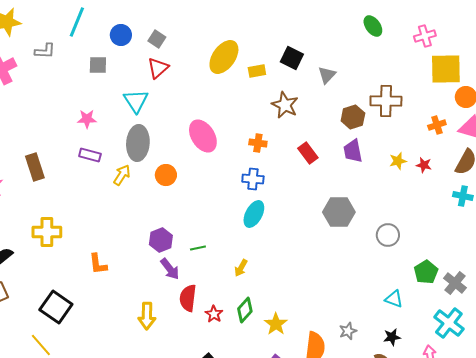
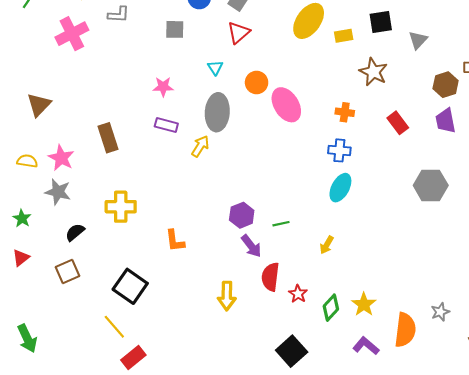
black square: (292, 58) -> (381, 22), turned -35
cyan triangle: (136, 101) -> (215, 68), size x0.6
orange circle: (166, 175) -> (257, 82), moved
green diamond: (245, 310) -> (331, 308), moved

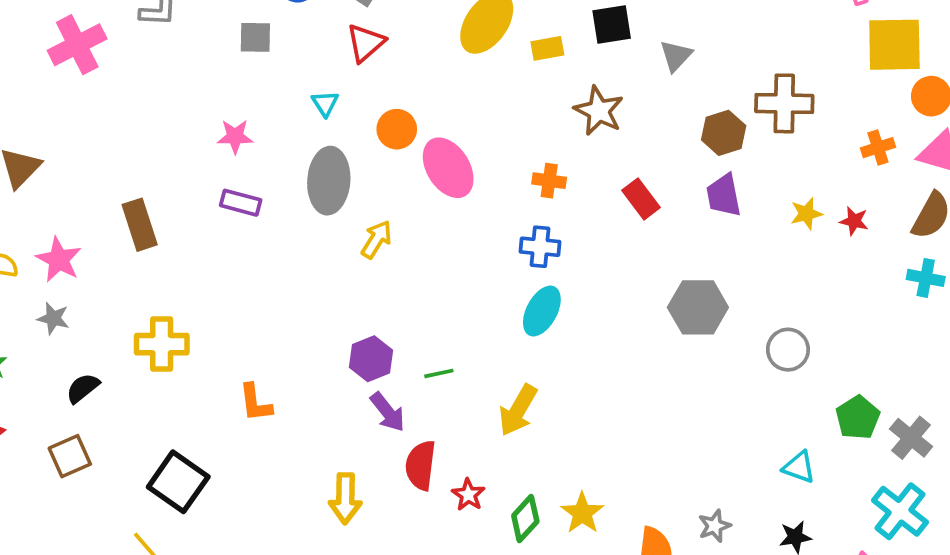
yellow arrow: (200, 146) -> (377, 239), moved
gray star: (58, 192) -> (53, 318), size x0.7
yellow arrow: (327, 245) -> (518, 410), size x1.6

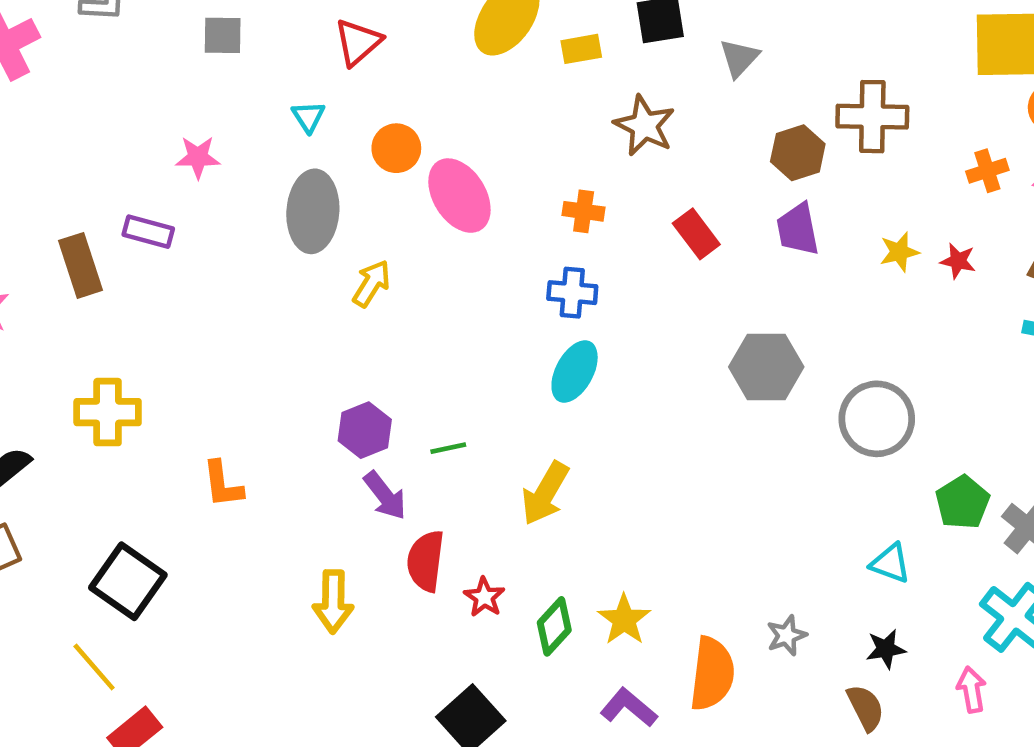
purple rectangle: (241, 203) -> (148, 232), moved
gray circle: (788, 350) -> (877, 419), size x1.4

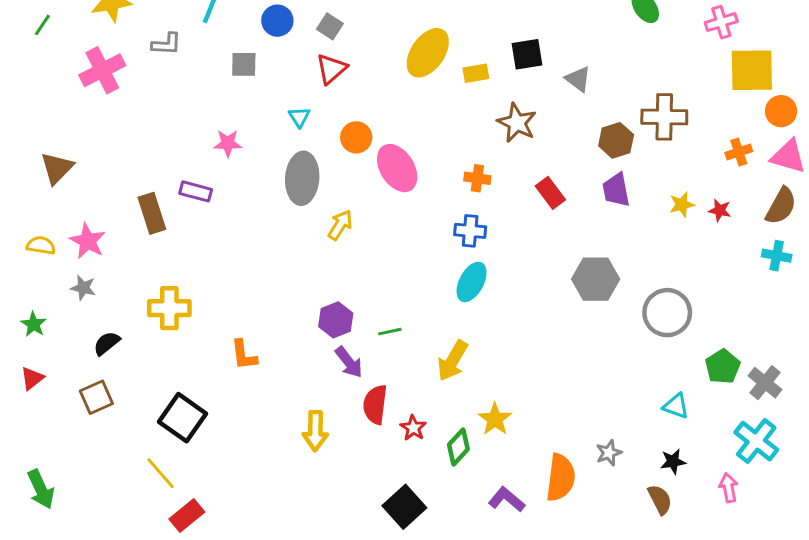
gray triangle: (739, 58) -> (578, 79), turned -36
yellow star: (624, 620) -> (495, 419), moved

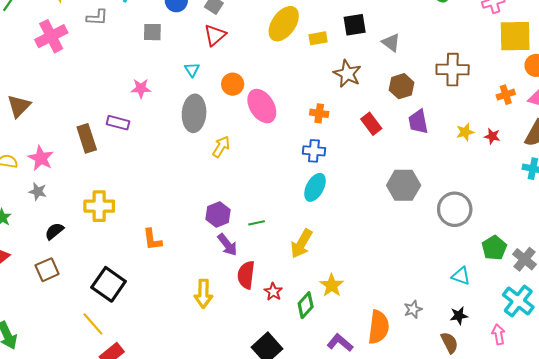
brown hexagon: (616, 140) -> (402, 86), moved

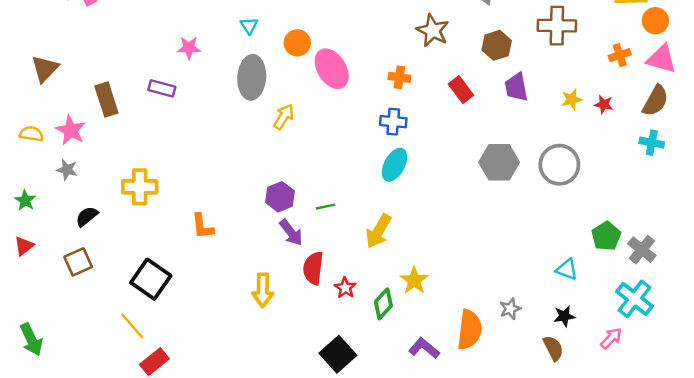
brown rectangle: (87, 138) -> (106, 99), moved
gray circle: (455, 209) -> (559, 165), moved
pink arrow: (498, 334) -> (611, 338), turned 54

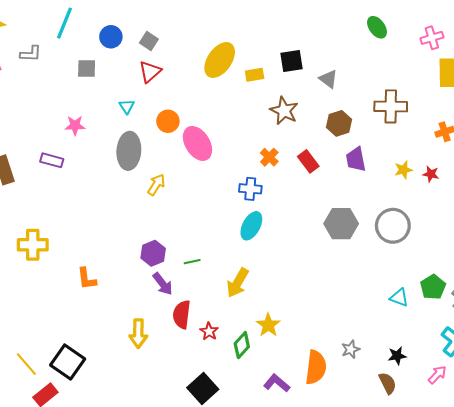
orange cross: (399, 77) -> (269, 157), moved, turned 36
cyan triangle: (567, 269) -> (399, 298), moved
black square: (151, 279) -> (68, 362), moved

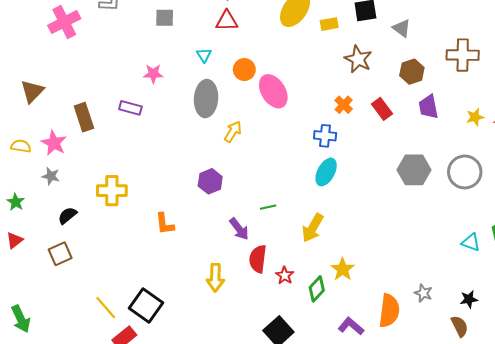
red triangle: (150, 72) -> (227, 21), turned 40
purple hexagon: (153, 253) -> (210, 181), moved
gray star: (351, 349) -> (423, 293), turned -30

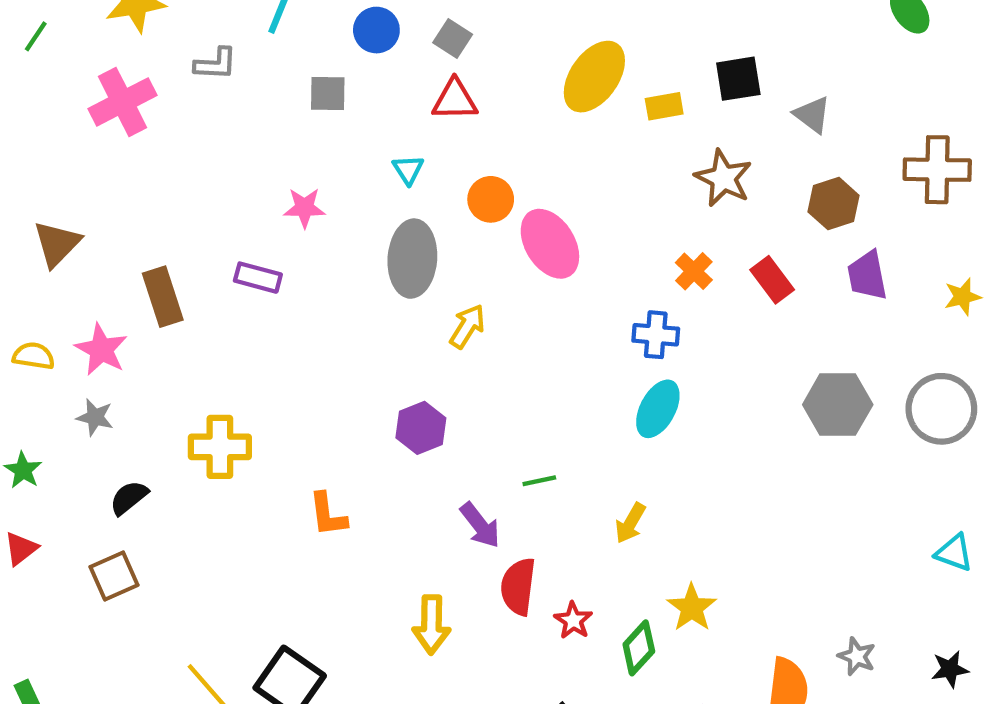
yellow arrow: (313, 228) -> (630, 523), size x0.7

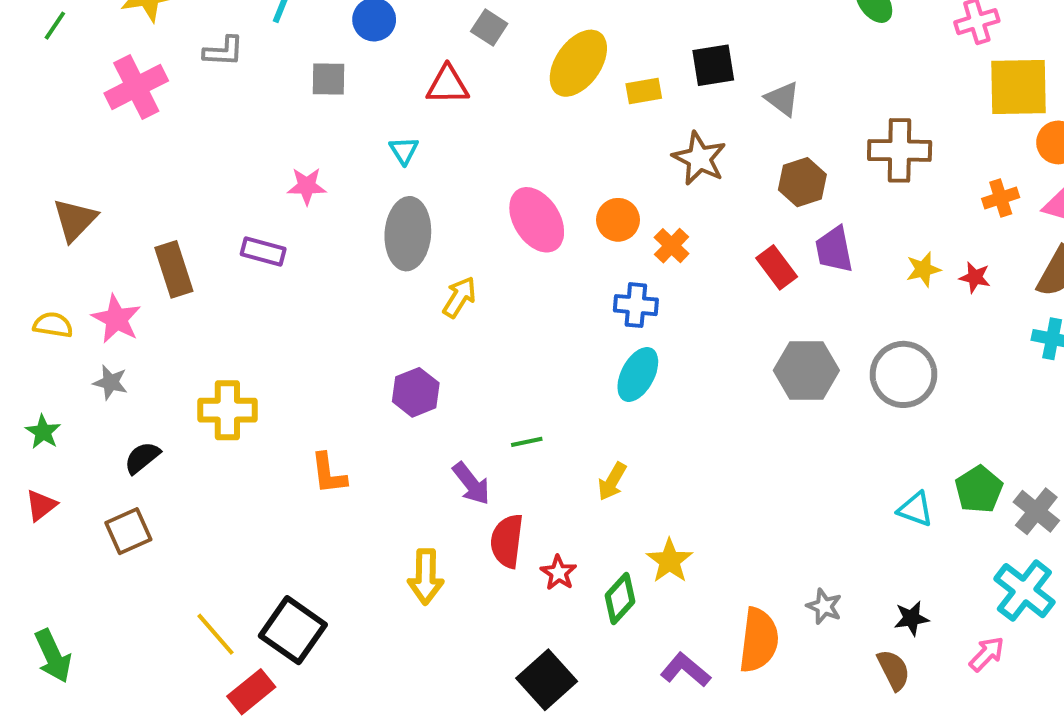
gray square: (453, 38) -> (489, 28), moved
orange circle: (491, 199) -> (618, 220), moved
red rectangle: (772, 280) -> (777, 267), moved

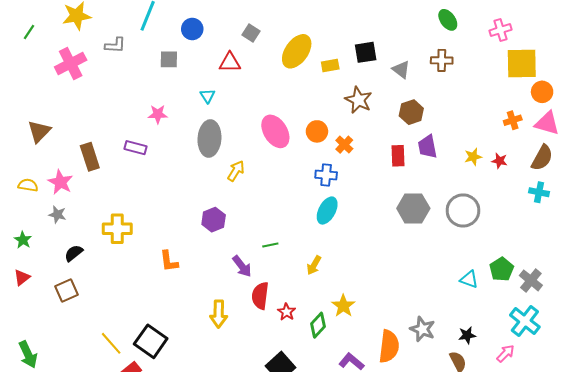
brown cross: (900, 150) -> (442, 60), moved, size x0.7
red rectangle: (777, 267) -> (398, 156), turned 35
gray star: (824, 606) -> (422, 329), size x1.4

